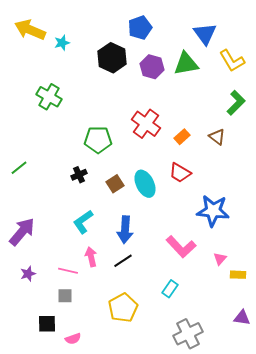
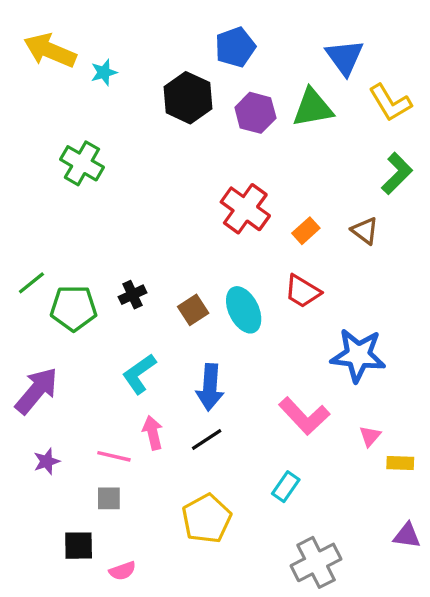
green pentagon: (98, 140) -> (74, 308), moved

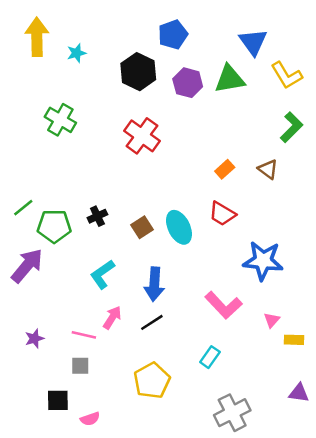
yellow arrow: (50, 51) -> (37, 37), turned 66
red cross: (245, 209) -> (142, 136), moved
purple arrow: (37, 391) -> (27, 266), moved
pink arrow: (153, 433) -> (112, 318), turned 45

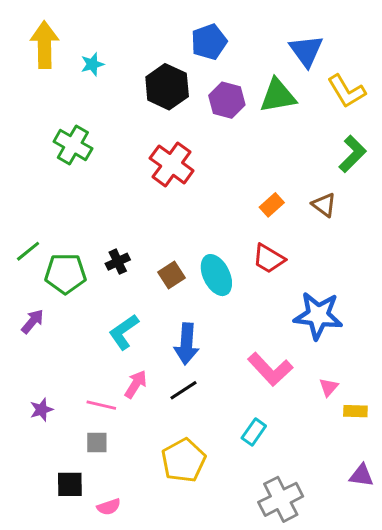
purple arrow: (27, 266) -> (33, 321), size x0.6

